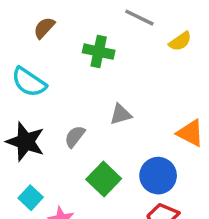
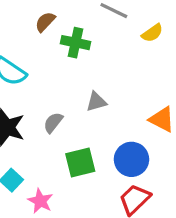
brown semicircle: (44, 28) -> (45, 22), moved
green square: (104, 179) -> (80, 163), turned 32

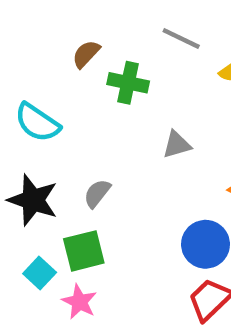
gray triangle: (96, 102) -> (177, 145), moved
green square: (80, 163) -> (84, 251), moved

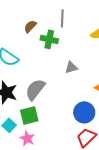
gray line: (181, 39) -> (62, 18), moved, turned 66
gray semicircle: (97, 193) -> (35, 89), size x1.6

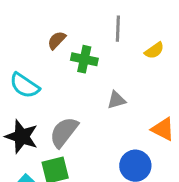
gray line: (62, 18) -> (118, 29), moved

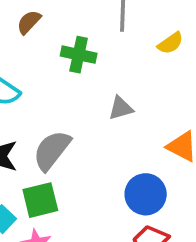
brown semicircle: (57, 40) -> (29, 22), moved

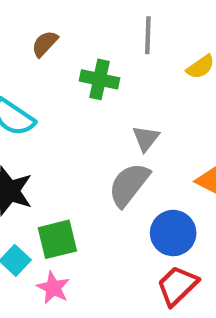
gray triangle: (121, 108) -> (146, 138), turned -36
gray semicircle: (52, 150) -> (129, 185), moved

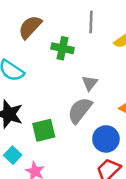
brown semicircle: (45, 44) -> (30, 27), size x1.5
green square: (57, 239) -> (44, 130), moved

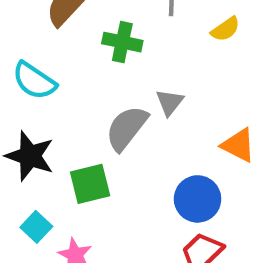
gray semicircle: (80, 110) -> (127, 128), moved

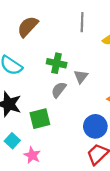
green cross: (122, 42) -> (57, 63), moved
gray semicircle: (127, 128) -> (59, 90), size x0.7

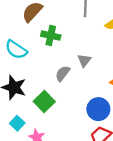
green cross: (57, 63) -> (51, 36), moved
green square: (40, 119) -> (44, 102), turned -30

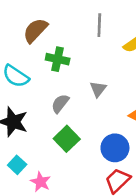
gray semicircle: (63, 73) -> (60, 104), moved
green square: (44, 102) -> (67, 139), moved

